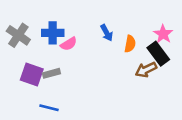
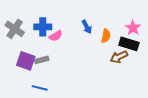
black rectangle: (158, 54) -> (129, 44), turned -36

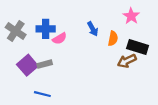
pink star: (133, 28) -> (131, 16), moved
purple square: (26, 61) -> (27, 65), turned 30

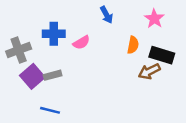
blue arrow: (93, 29) -> (107, 15), moved
gray cross: (16, 31) -> (19, 50), moved, turned 36
pink semicircle: (60, 38) -> (81, 42), moved

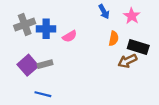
blue arrow: (107, 15) -> (104, 12), moved
gray cross: (19, 50) -> (25, 25), moved

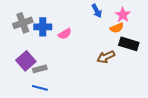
orange semicircle: (114, 38) -> (117, 28), moved, turned 56
brown arrow: (127, 61) -> (106, 57), moved
gray rectangle: (45, 64) -> (40, 69), moved

